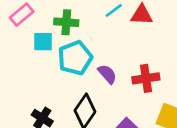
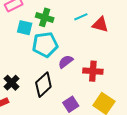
purple semicircle: (107, 74) -> (66, 62), turned -98

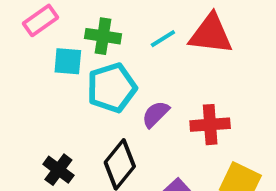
cyan line: (81, 17) -> (163, 39), moved
red triangle: (100, 25) -> (211, 34), size x1.4

